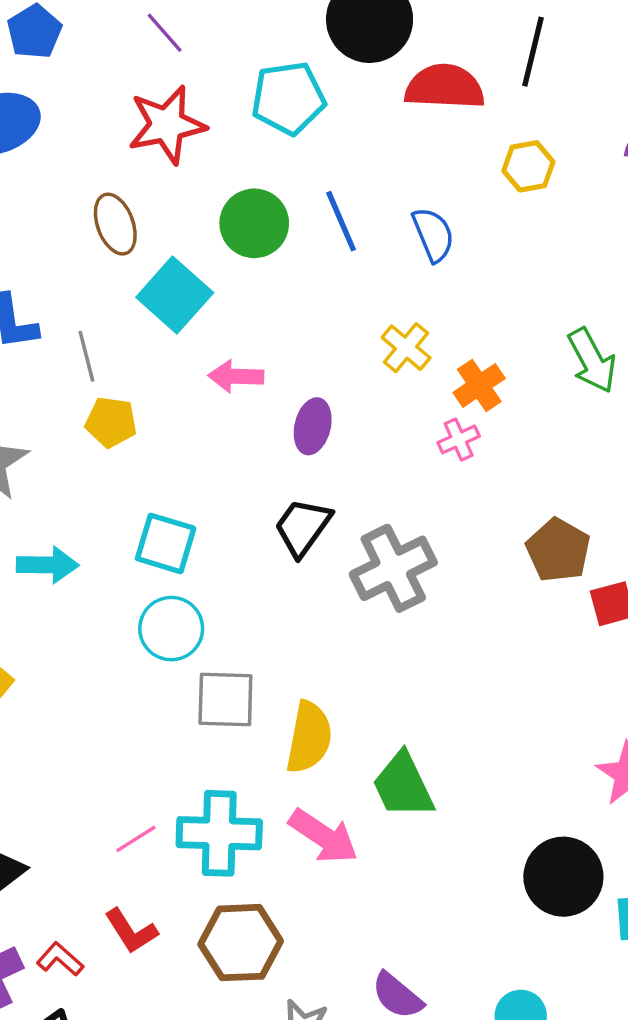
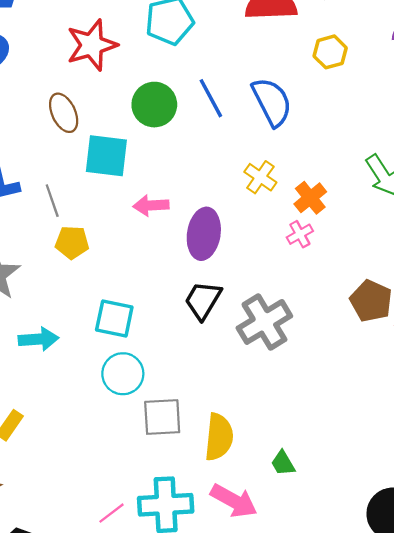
blue semicircle: (433, 235) -> (272, 102), size x1.4
cyan square: (175, 295) -> (106, 156), turned -30
purple ellipse: (313, 426) -> (204, 234), size x1.4
green trapezoid: (403, 785) -> (283, 463), size x0.6

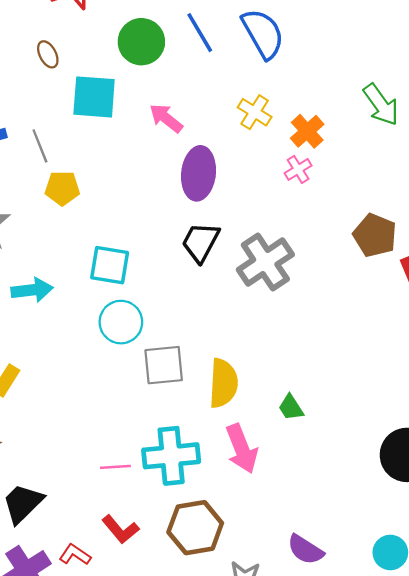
brown ellipse: (64, 113) -> (48, 54), size x0.7
pink arrow: (151, 205) -> (166, 118), moved, turned 44
pink arrow: (234, 501) -> (242, 449), turned 42
pink line: (111, 513) -> (115, 467), turned 36

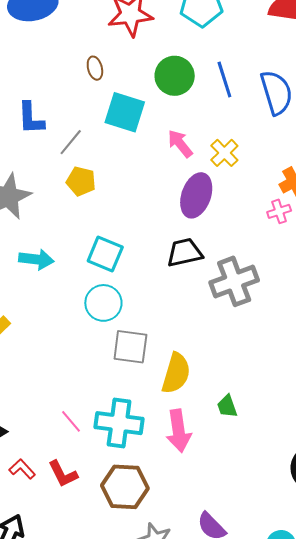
yellow cross: (255, 112) -> (224, 153), moved
gray line: (40, 146) -> (71, 142), turned 48
black trapezoid: (201, 242) -> (185, 253), turned 36
pink line: (115, 467) -> (71, 421), turned 40
red L-shape: (75, 555) -> (22, 469), moved

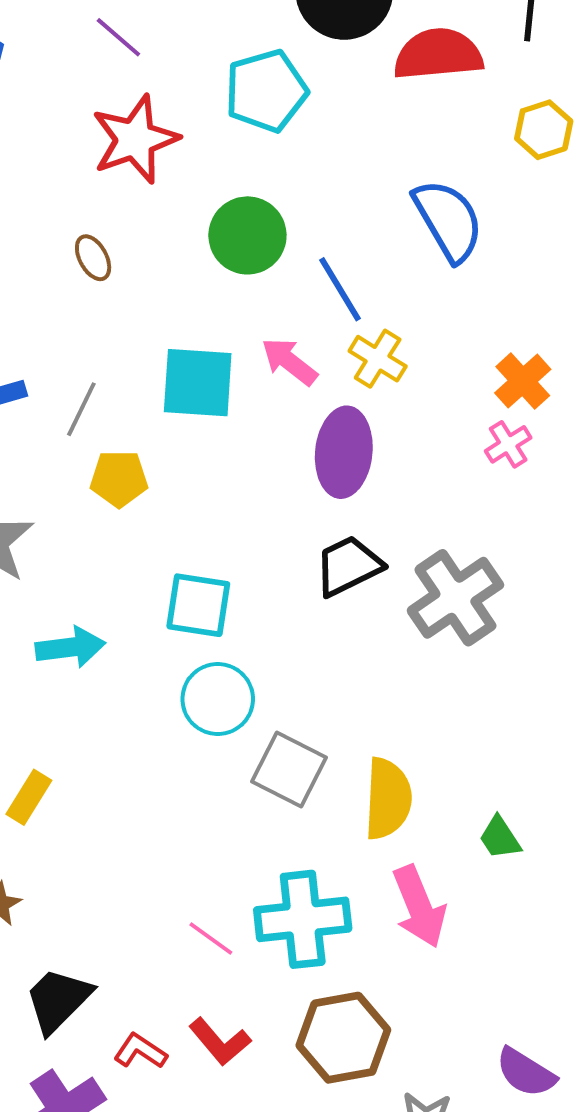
blue line: (224, 80) -> (340, 289), moved
cyan square: (125, 112) -> (198, 383), moved
gray square: (130, 347) -> (289, 770), turned 33

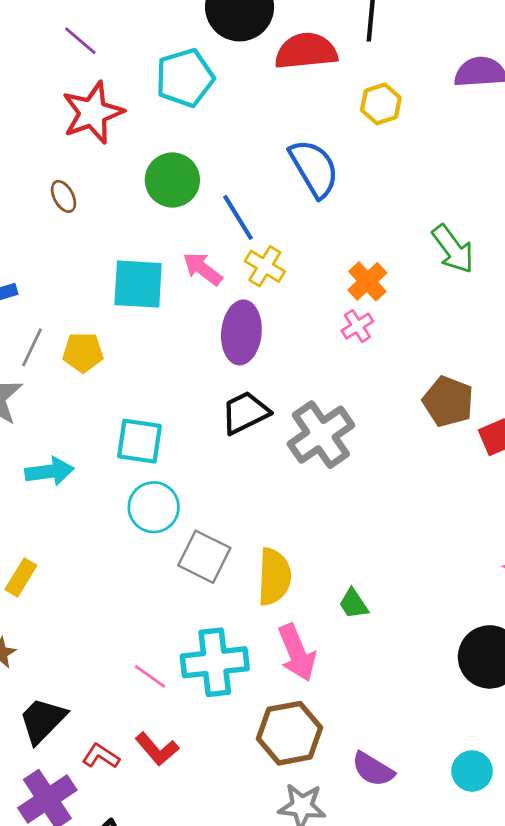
gray line: (81, 409) -> (32, 347), moved
brown hexagon: (343, 1038) -> (289, 733), moved

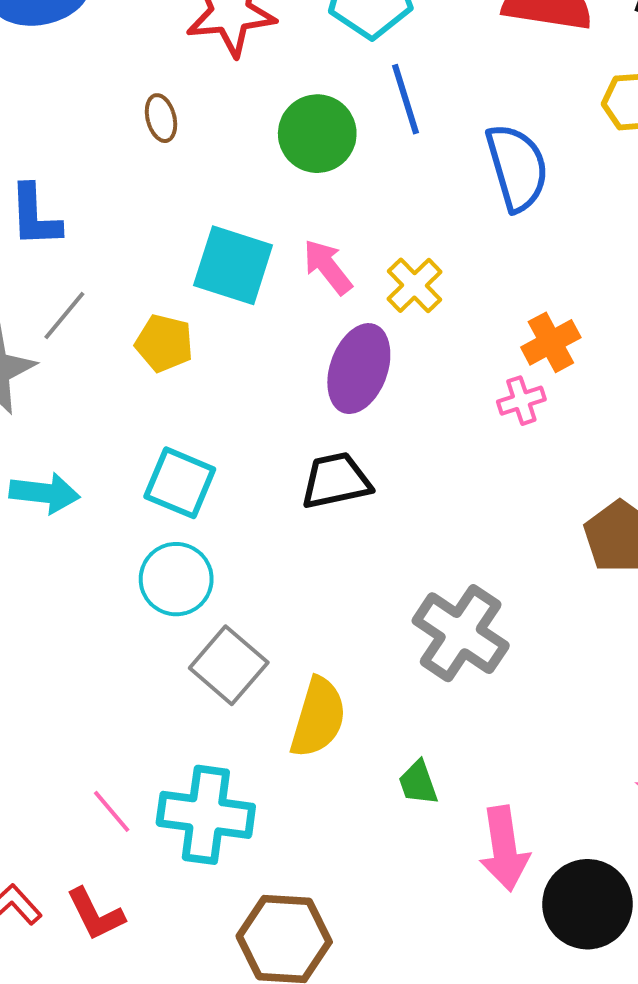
blue line: (238, 217) -> (405, 99), moved
yellow pentagon: (83, 352) -> (164, 343), moved
gray cross: (321, 435) -> (461, 633), moved, turned -36
pink arrow: (297, 653) -> (504, 849), moved

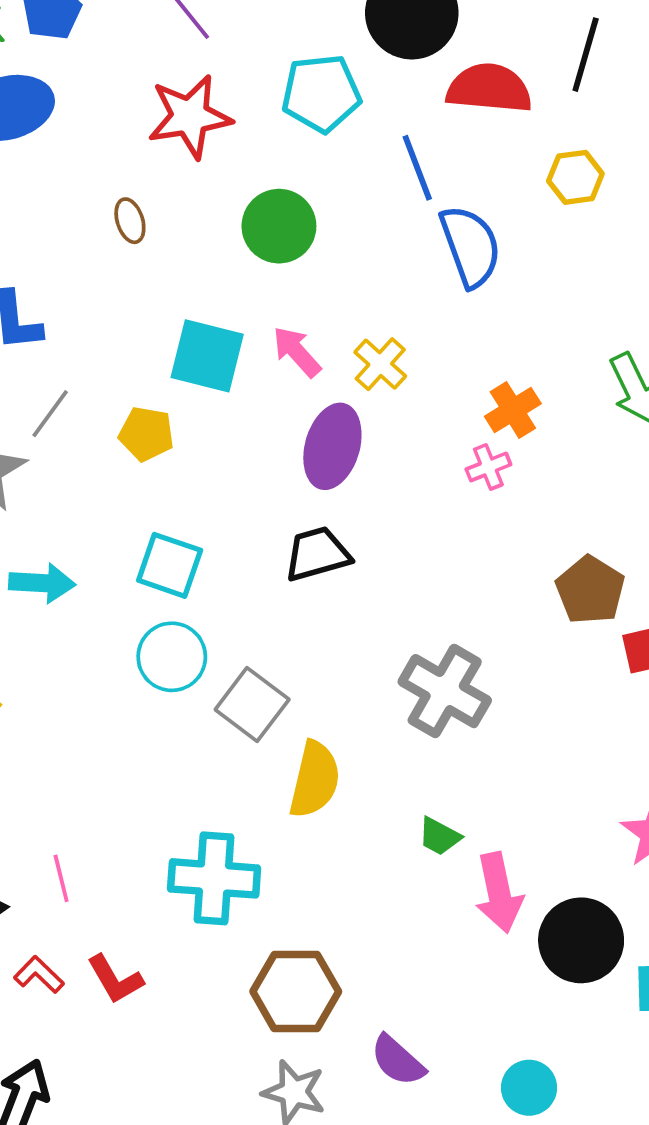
blue line: (405, 99) -> (417, 168), moved
gray square: (229, 665) -> (252, 704), moved
green trapezoid: (418, 783) -> (439, 836), moved, turned -39
pink line: (112, 811) -> (61, 878), moved, turned 30

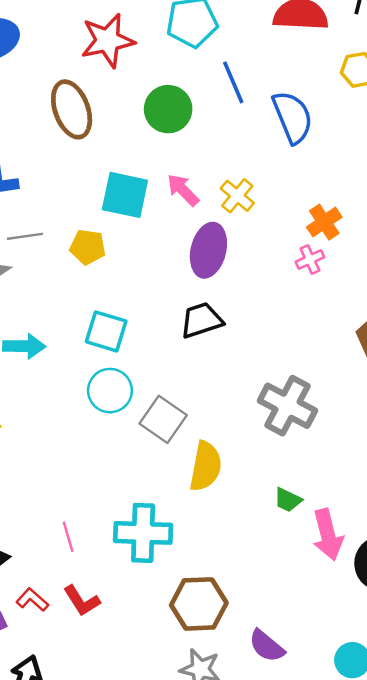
blue line: (417, 168) -> (233, 82), moved
brown ellipse: (130, 221) -> (72, 109), size x2.0
gray line: (50, 414) -> (25, 236), turned 48
pink line: (61, 878) -> (68, 537), moved

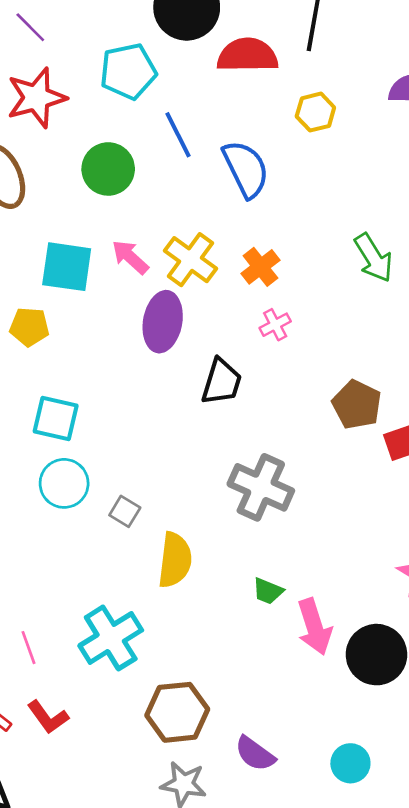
yellow cross: (237, 196) -> (190, 260), size x1.4
orange cross: (324, 222) -> (260, 267), moved
black trapezoid: (201, 320) -> (222, 382), moved, turned 129
gray square: (163, 419) -> (125, 511), size x0.6
cyan cross: (143, 533) -> (111, 638), turned -30

